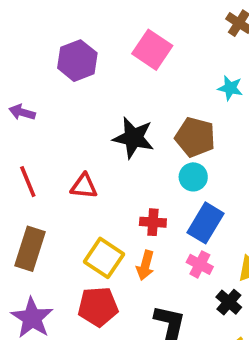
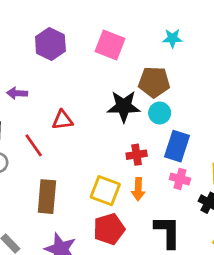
pink square: (152, 50) -> (110, 45), moved
black star: (133, 138) -> (124, 106), moved
red triangle: (84, 186) -> (62, 120), moved

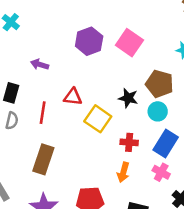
purple hexagon: (50, 44) -> (89, 41), moved
black star: (124, 106) -> (128, 98), size x0.7
red line: (34, 145) -> (43, 113), turned 30
yellow square: (105, 191) -> (98, 119), moved

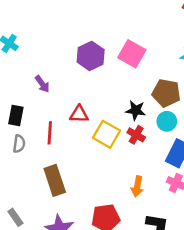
purple arrow: (40, 64) -> (42, 84), turned -138
red cross: (129, 142) -> (136, 135), moved, turned 30
brown rectangle: (43, 159) -> (55, 180), turned -32

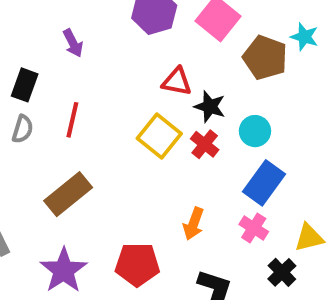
brown pentagon: (166, 93) -> (265, 58), moved
red triangle: (79, 114) -> (177, 82), moved
brown rectangle: (55, 180) -> (68, 194), turned 60

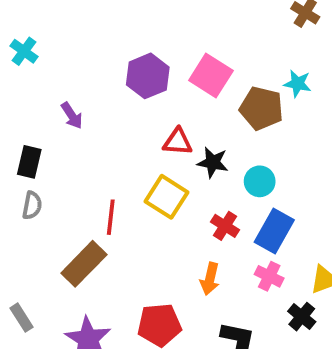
red line: (72, 120) -> (111, 217), moved
red cross: (205, 144) -> (225, 226), moved

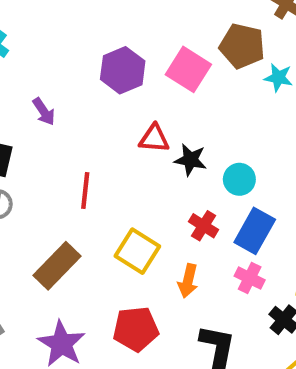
brown pentagon: (261, 108) -> (242, 46), moved
yellow square: (167, 197) -> (137, 251), moved
red line: (111, 217) -> (85, 190), moved

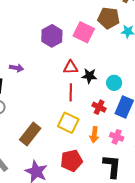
purple arrow: (44, 112) -> (16, 68), moved, turned -40
red line: (85, 190) -> (71, 92), moved
pink cross: (250, 278) -> (117, 137), moved

